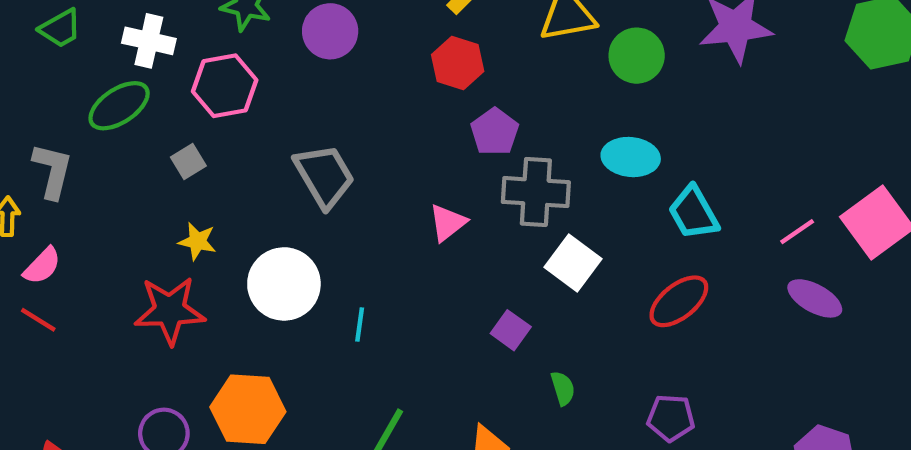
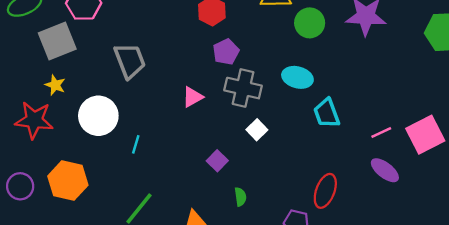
gray square: (188, 161) -> (57, 41), size x2.0
white square: (573, 263) -> (257, 130), size x0.7
red ellipse: (679, 301) -> (325, 191), moved, turned -40

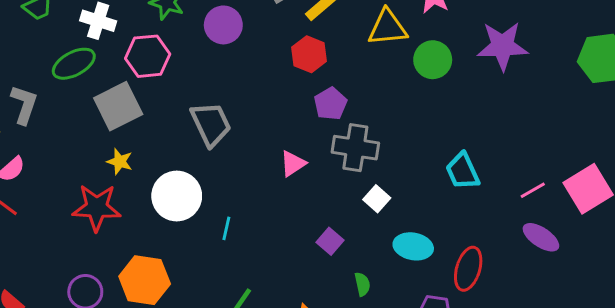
cyan ellipse: (297, 77) -> (413, 246), moved

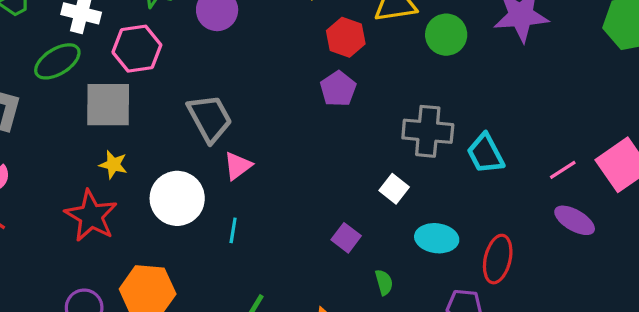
red hexagon: (309, 54) -> (346, 37), moved
gray square: (118, 106) -> (108, 105), turned 30
gray cross: (355, 148) -> (428, 131), moved
pink triangle: (293, 164) -> (238, 166), moved
red star: (97, 207) -> (91, 216), turned 30

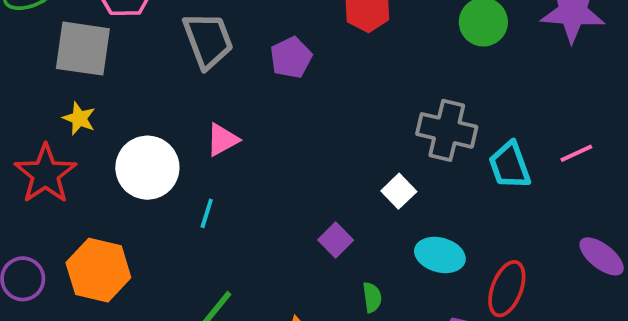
purple pentagon: (338, 89) -> (291, 58), moved
gray trapezoid: (210, 118) -> (208, 40), moved
pink line: (563, 170) -> (576, 153), moved

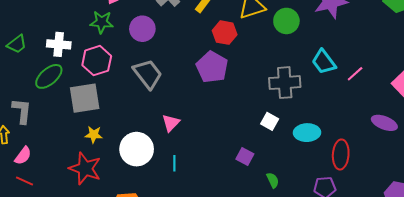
purple pentagon: (291, 58) -> (212, 67), moved, size x1.4
cyan trapezoid: (510, 165) -> (324, 62), moved
cyan ellipse: (440, 255) -> (307, 133), moved

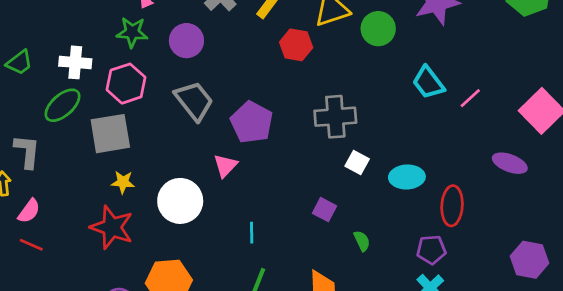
purple pentagon: (212, 67) -> (252, 122), moved
gray cross: (285, 83) -> (335, 117), moved
cyan line: (174, 163) -> (252, 233), moved

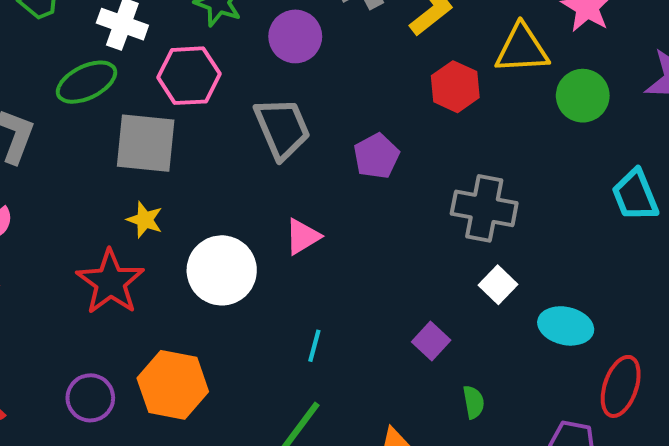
purple pentagon: (252, 122) -> (376, 156), moved, size x0.7

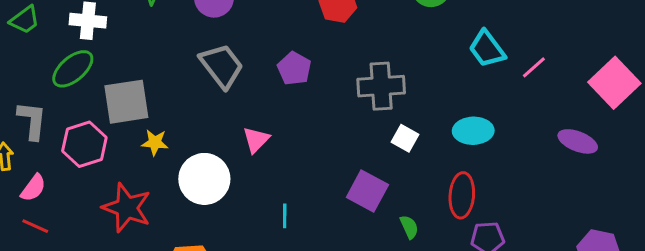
pink hexagon: (189, 76) -> (84, 144), moved
yellow star: (145, 220) -> (155, 142), moved
cyan ellipse: (566, 326) -> (473, 131), moved
purple square: (431, 341) -> (367, 191), size x1.5
red ellipse: (621, 386) -> (462, 195), moved

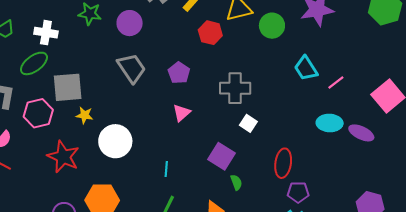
cyan ellipse: (473, 131) -> (330, 123), moved
pink triangle: (256, 140) -> (182, 113), moved
green semicircle: (409, 227) -> (236, 182), moved

